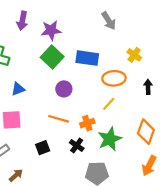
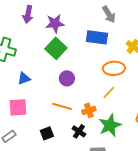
blue rectangle: (87, 58) -> (97, 37), moved

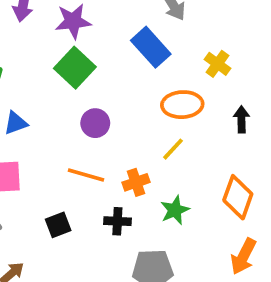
blue rectangle: (97, 37) -> (151, 47), turned 40
green star: (110, 125) -> (175, 210), size x0.7
black cross: (79, 131) -> (117, 221), turned -32

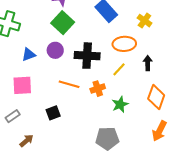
black arrow: (242, 119) -> (148, 63), moved
purple circle: (95, 123) -> (55, 50), moved
black cross: (117, 221) -> (87, 56), moved, size x1.6

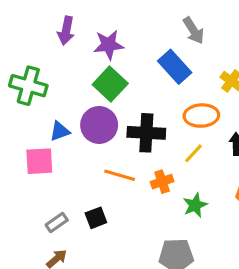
purple circle: (55, 50) -> (99, 125), size x1.5
pink square: (22, 85) -> (39, 161), moved
gray rectangle: (13, 116) -> (57, 223), moved

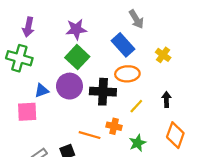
purple arrow: (66, 31) -> (28, 27), moved
orange ellipse: (201, 116) -> (127, 74), moved
orange line: (120, 175) -> (90, 135), moved
orange cross: (162, 182) -> (114, 126), turned 32

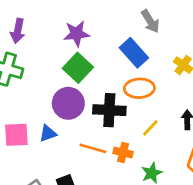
blue triangle: (42, 91) -> (48, 133), moved
orange line: (90, 135) -> (93, 148), moved

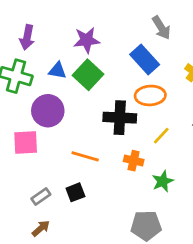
purple circle: (68, 103) -> (48, 111), moved
blue triangle: (48, 133) -> (57, 71), moved, turned 30
orange line: (93, 148) -> (85, 156), moved

